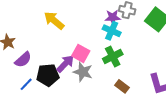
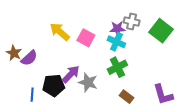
pink square: (81, 53) -> (86, 38), moved
purple semicircle: (23, 60) -> (29, 58), moved
blue line: (26, 84) -> (32, 95), turned -40

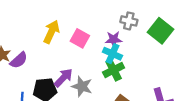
purple star: (117, 29) -> (114, 39), moved
yellow arrow: (60, 32) -> (51, 32), turned 75
cyan cross: (116, 42) -> (112, 54), moved

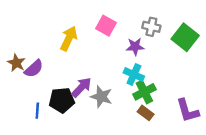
pink square: (80, 38) -> (106, 26), moved
cyan cross: (112, 54) -> (134, 74), moved
green cross: (114, 70) -> (144, 92), moved

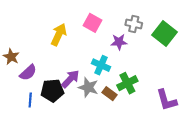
purple semicircle: (34, 69) -> (28, 73), moved
cyan cross: (134, 74) -> (101, 65), moved
brown rectangle: (146, 113) -> (109, 94), moved

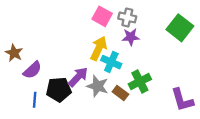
gray cross: (134, 24) -> (127, 17), moved
yellow arrow: (59, 35) -> (99, 48), moved

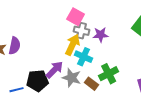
gray cross: (127, 17) -> (82, 31), moved
purple semicircle: (32, 70) -> (15, 46), moved, turned -36
blue line: (35, 100) -> (17, 90), turned 72

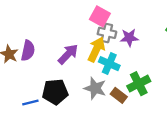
purple arrow: (55, 70) -> (68, 54), moved

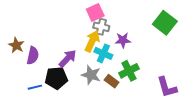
pink square: (100, 16) -> (95, 13), turned 36
purple star: (129, 38) -> (123, 40), moved
purple semicircle: (28, 51) -> (33, 55), moved
purple arrow: (68, 54) -> (68, 59), moved

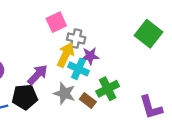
pink square: (95, 13) -> (56, 22), moved
purple star: (123, 40) -> (90, 56), moved

